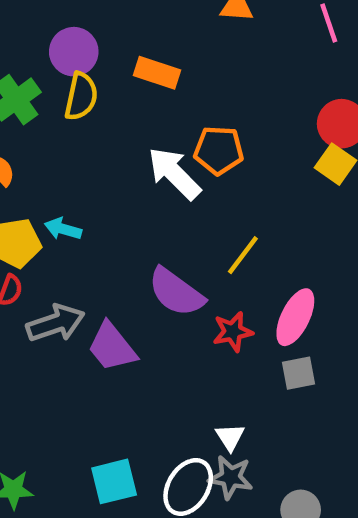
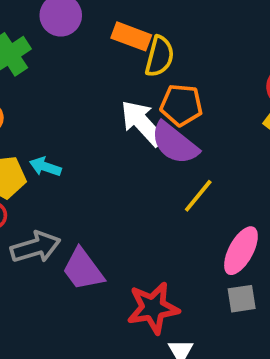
yellow semicircle: (81, 96) -> (160, 56), moved
purple semicircle: (176, 292) -> (175, 143), moved
red star: (233, 332) -> (153, 308), moved, size x1.5

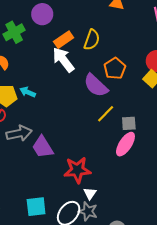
orange rectangle: (131, 36) -> (64, 40), moved, turned -60
orange pentagon: (181, 105) -> (115, 68), moved, turned 30
white arrow: (142, 123) -> (63, 60), moved
gray square: (242, 299) -> (129, 123), moved

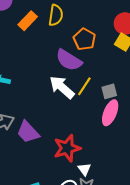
white arrow: (63, 60) -> (62, 87), moved

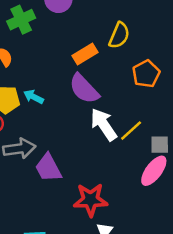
orange rectangle: (28, 21) -> (85, 54), moved
purple semicircle: (69, 60) -> (84, 89), moved

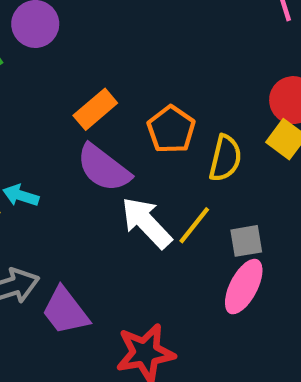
yellow semicircle: (119, 35) -> (225, 158), moved
orange pentagon: (146, 74) -> (171, 129), moved

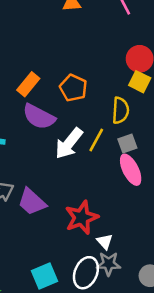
yellow semicircle: (225, 158) -> (120, 110), moved
white arrow: (146, 223) -> (69, 143), turned -88
pink ellipse: (244, 287) -> (131, 170), turned -44

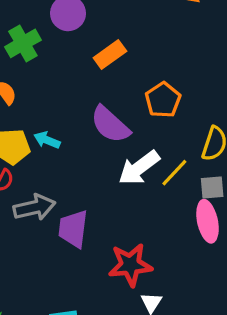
orange rectangle: (28, 84) -> (110, 54), moved
purple trapezoid: (32, 202) -> (73, 229), turned 40

